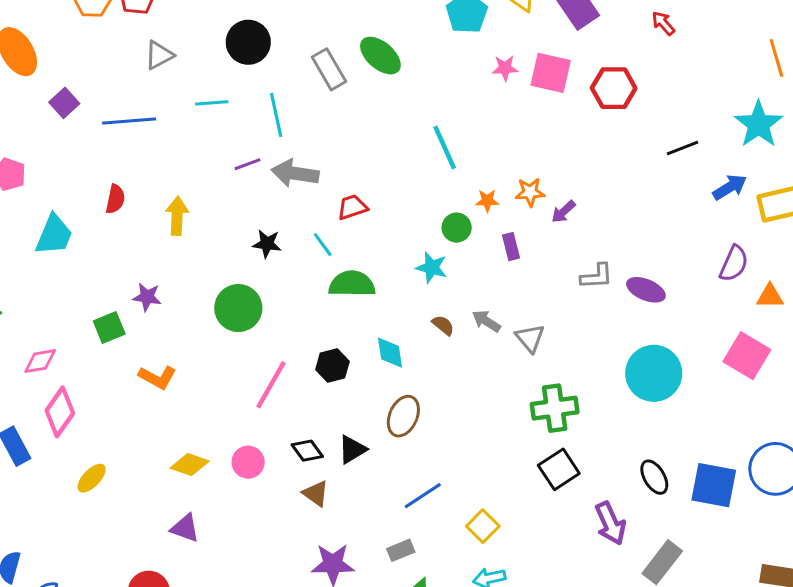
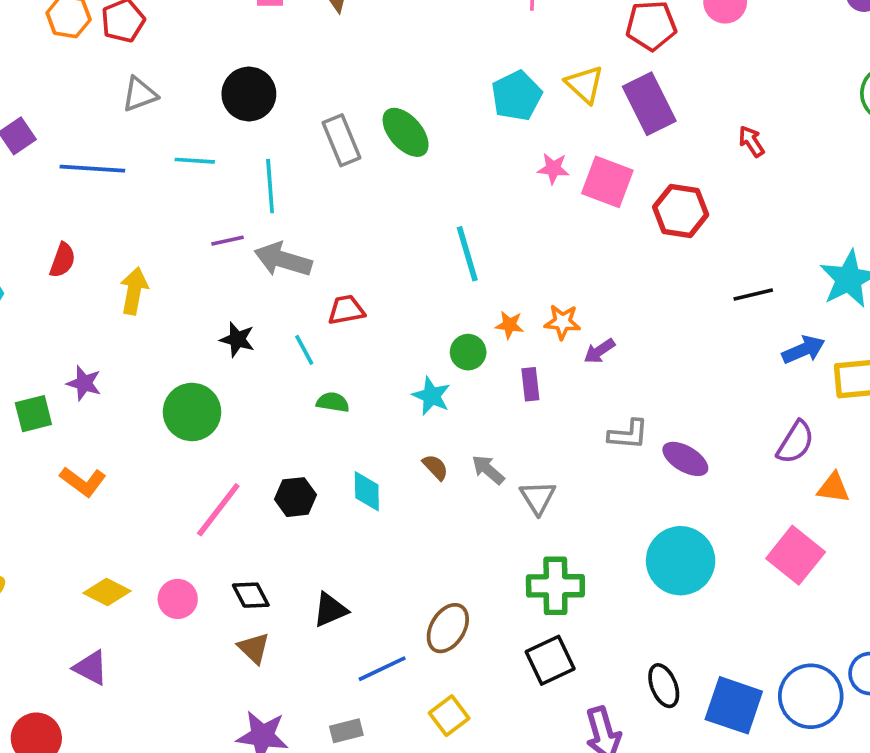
green semicircle: (352, 284) -> (333, 402), size x0.6
brown ellipse: (403, 416) -> (448, 628), moved
black triangle: (352, 449) -> (330, 610), moved

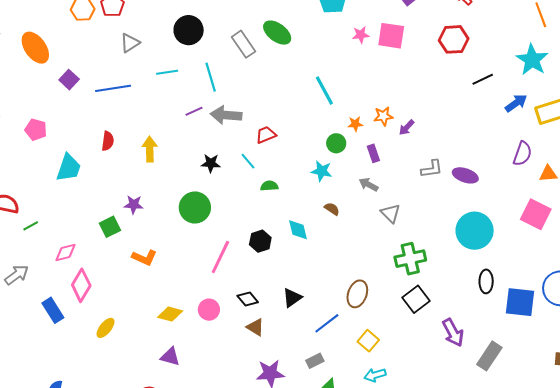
red hexagon: (681, 211) -> (454, 39), moved
gray arrow: (488, 470) -> (368, 185), moved
black ellipse: (664, 686) -> (486, 281), moved, turned 35

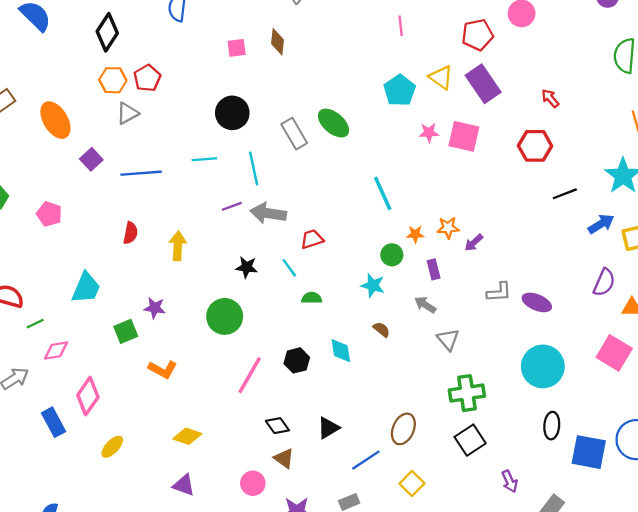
gray triangle: (130, 43) -> (127, 113), moved
cyan trapezoid: (69, 168) -> (86, 288), moved
pink diamond: (66, 252) -> (56, 351), moved
pink circle: (209, 310) -> (253, 483), moved
purple arrow: (453, 333) -> (510, 481), size x0.7

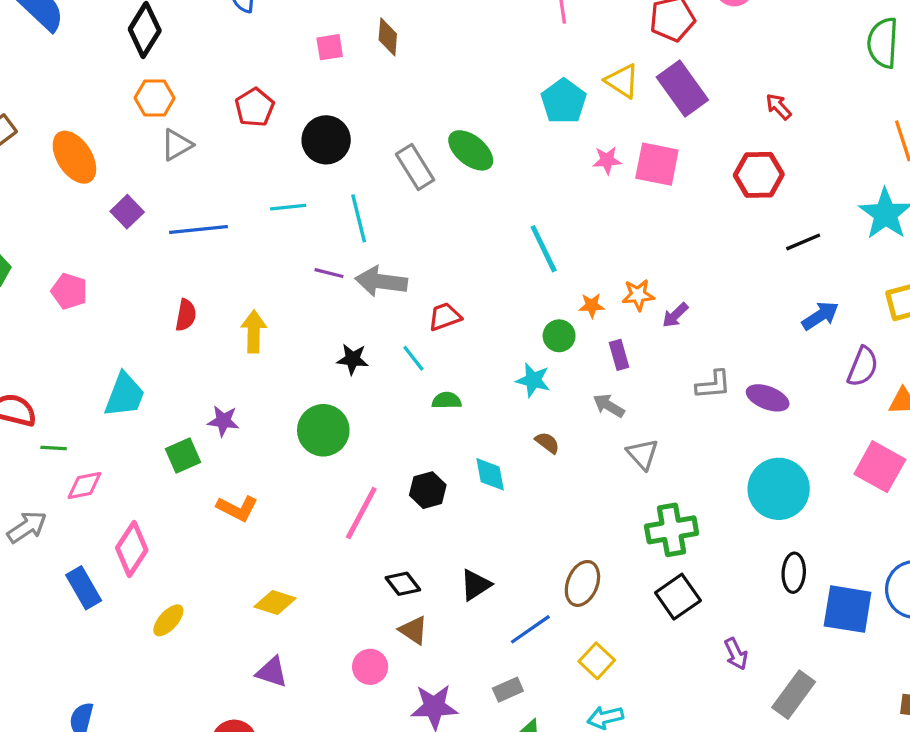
red pentagon: (147, 78) -> (255, 107), moved
purple line: (232, 206) -> (329, 273), turned 36
blue arrow: (601, 224) -> (820, 316), moved
green line: (35, 324) -> (54, 448), turned 30

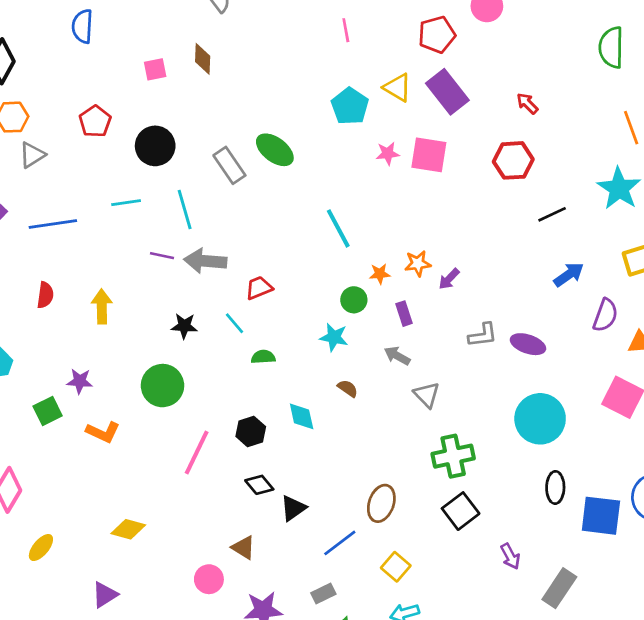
orange L-shape: (237, 508) -> (103, 432), moved
black diamond: (403, 584) -> (259, 485), moved
purple triangle: (272, 672) -> (105, 595), moved, turned -48

